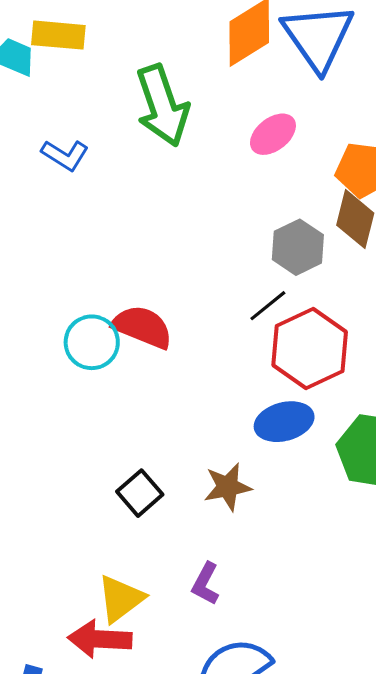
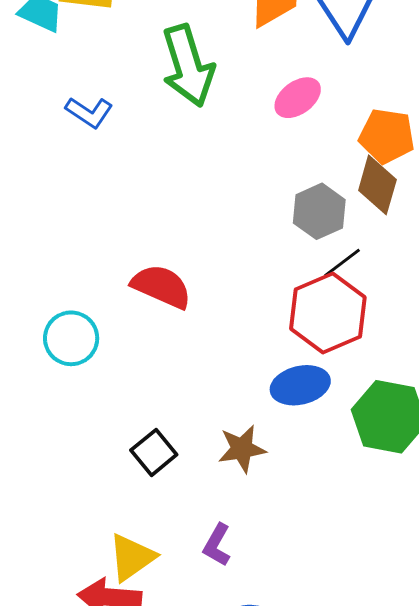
black line: (268, 306) -> (342, 263), moved
cyan circle: (92, 342) -> (71, 338), moved

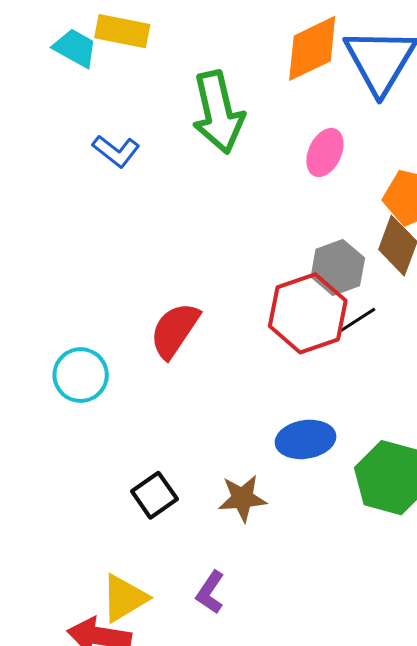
pink ellipse: (298, 98) -> (325, 152), turned -33
red semicircle: (161, 286) -> (175, 330), turned -84
red hexagon: (328, 313) -> (308, 313), moved

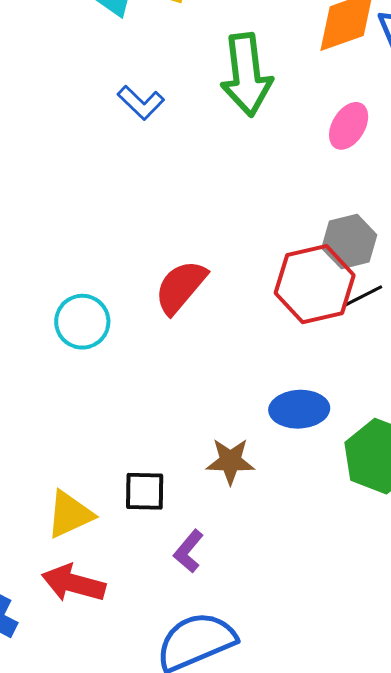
black square: (154, 495) -> (145, 491), moved, turned 30
yellow triangle: (124, 598) -> (70, 514), moved

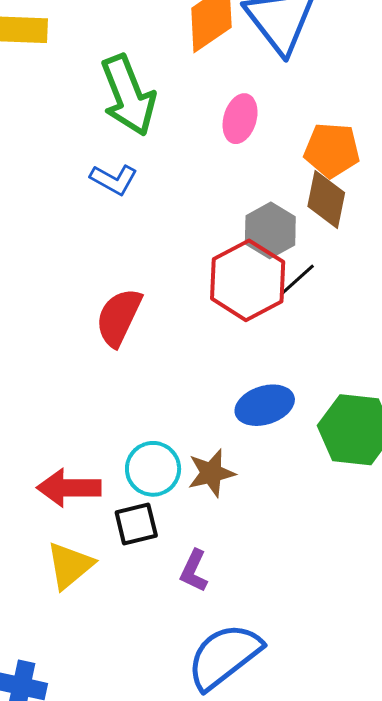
blue L-shape: (141, 103) -> (114, 179), moved
cyan circle: (82, 322) -> (153, 469), moved
red arrow: (73, 583) -> (69, 488), moved

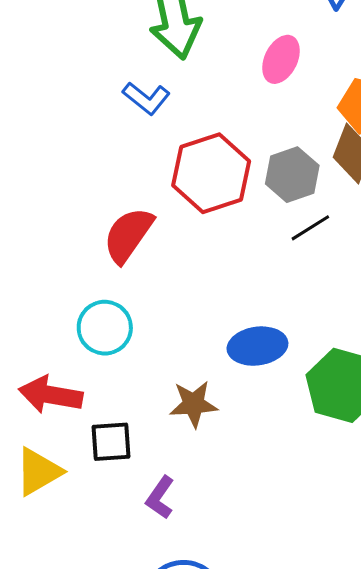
red hexagon: (248, 280) -> (211, 173), moved
cyan circle: (153, 469) -> (105, 328), moved

